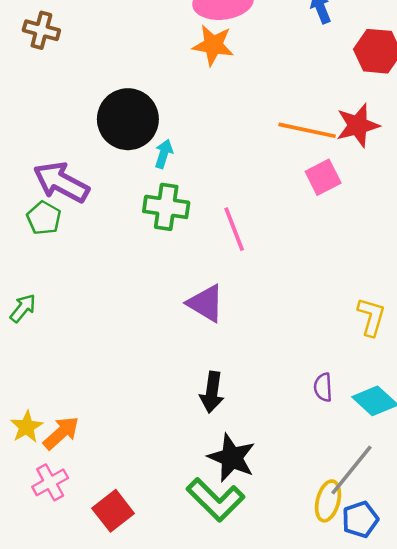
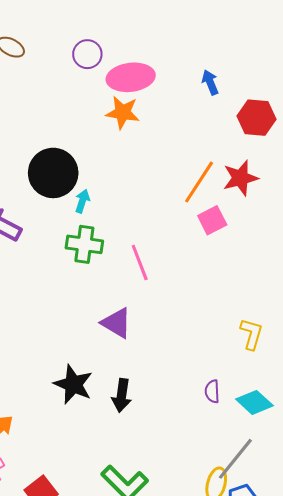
orange line: (307, 130) -> (199, 182), turned -69
black star: (232, 458) -> (73, 384), moved

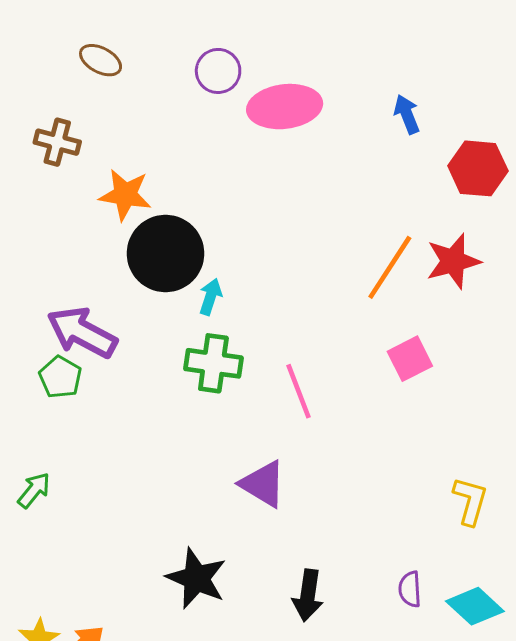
orange star: (123, 113) -> (125, 195), moved
pink square: (212, 220) -> (410, 359), moved
black arrow: (122, 395) -> (308, 595), moved

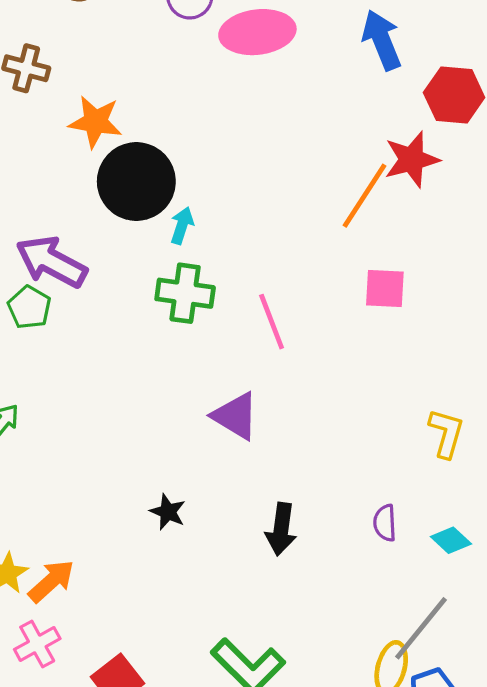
blue arrow: (407, 114) -> (382, 40), size x1.5
red star: (453, 261) -> (412, 159), moved
pink square: (410, 359) -> (385, 288), turned 30
black star: (196, 578) -> (168, 512), size x0.6
cyan diamond: (475, 606) -> (451, 540), size x0.7

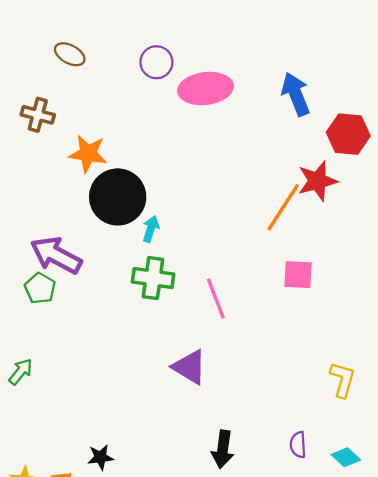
black star: (168, 512) -> (101, 457), moved, turned -30

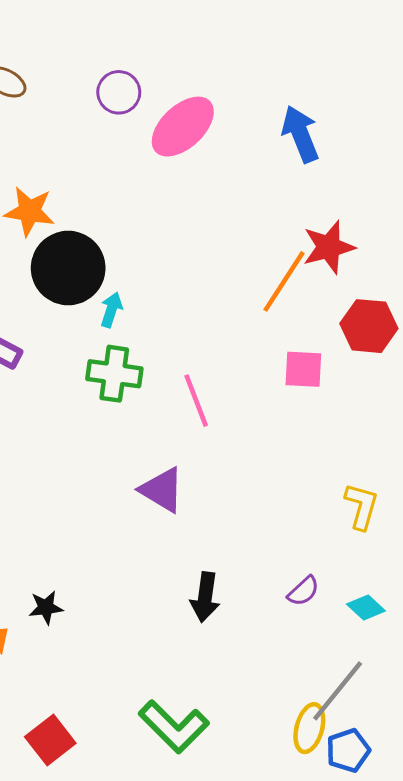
pink ellipse: (206, 89) -> (183, 127), turned -36
red hexagon: (348, 134) -> (369, 326), moved
purple semicircle: (298, 445) -> (303, 591), turned -130

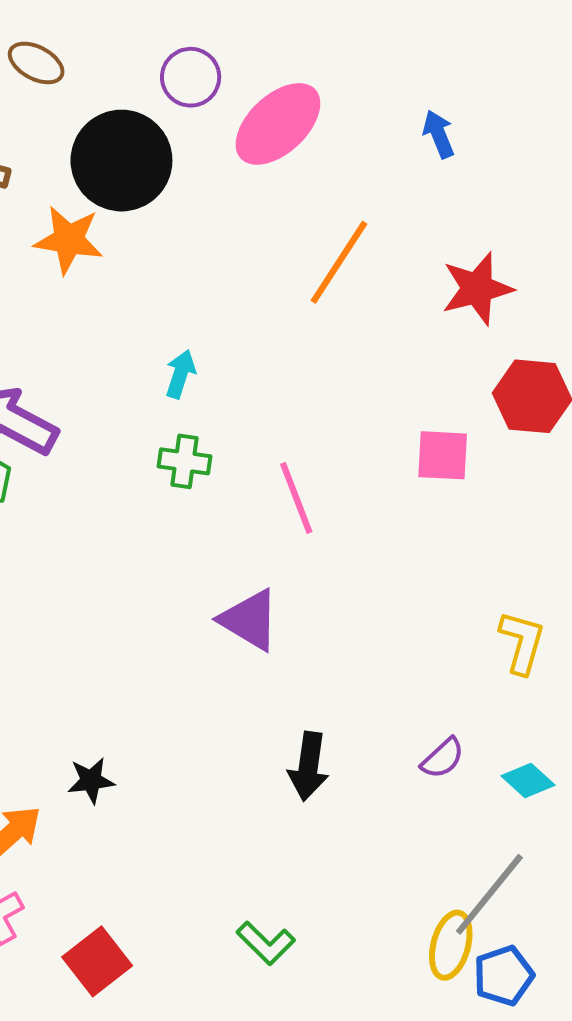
blue arrow: (300, 134) -> (439, 134), size x0.6
black circle: (68, 268) -> (121, 161), moved
orange line: (284, 281) -> (339, 262), moved
green cross: (114, 374) -> (184, 461), size x0.7
green L-shape: (174, 727) -> (266, 943), size x0.6

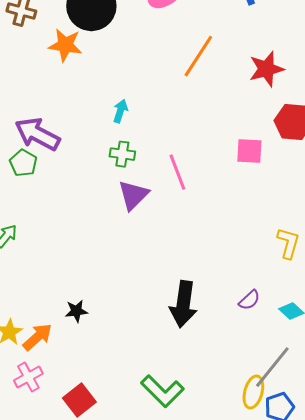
purple triangle: (250, 620) -> (133, 195), moved, turned 44
black arrow: (308, 766) -> (183, 304), size x1.4
green L-shape: (266, 943) -> (162, 391), size x1.5

